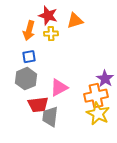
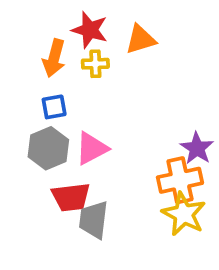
pink triangle: (59, 88) -> (92, 148), moved

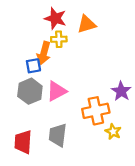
orange arrow: (54, 58) -> (44, 53), moved
orange cross: (180, 180) -> (96, 111), moved
red trapezoid: (71, 197) -> (23, 142), moved, turned 100
yellow star: (184, 214) -> (113, 132), size x0.6

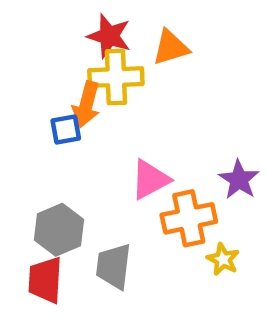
yellow cross: (59, 39) -> (116, 77), size x1.6
gray hexagon: (30, 91) -> (59, 230), moved
pink triangle: (57, 91) -> (150, 180), moved

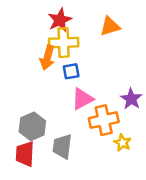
red star: (109, 36) -> (60, 20), turned 30
orange triangle: (171, 47) -> (110, 26), moved
blue square: (66, 129) -> (71, 71), moved

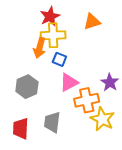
blue square: (71, 71) -> (59, 59), turned 32
gray hexagon: (32, 126) -> (27, 87), moved
yellow star: (122, 143) -> (102, 119), size x1.6

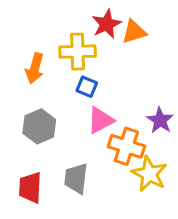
red star: (50, 16) -> (107, 24), moved
orange arrow: (40, 48) -> (35, 68), moved
orange cross: (87, 100) -> (126, 146), turned 30

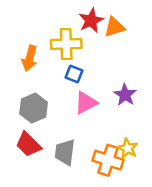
purple star: (160, 120) -> (125, 95), moved
orange cross: (126, 146) -> (108, 160), moved
yellow star: (149, 174) -> (128, 148), size x0.7
red trapezoid: (30, 188) -> (28, 145), moved, turned -48

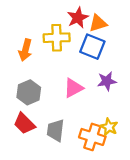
blue square: (74, 74) -> (92, 47), moved, size x1.6
purple star: (125, 95) -> (107, 81), turned 30

